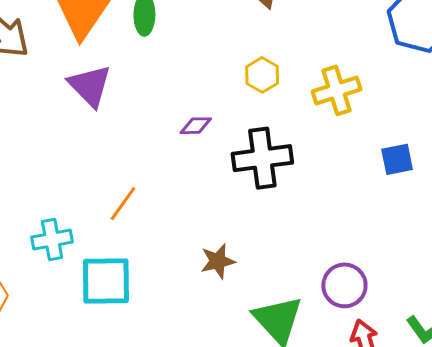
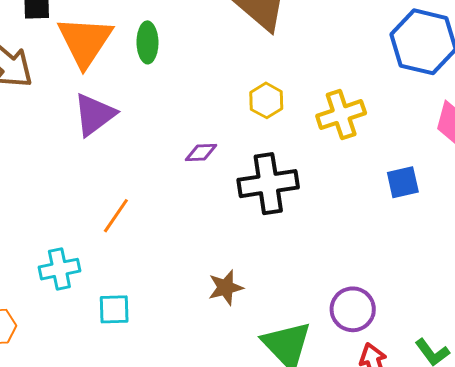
purple triangle: (90, 86) -> (94, 114), turned 39
orange line: (123, 204) -> (116, 216), moved
cyan square: (106, 281) -> (114, 309), size x0.6

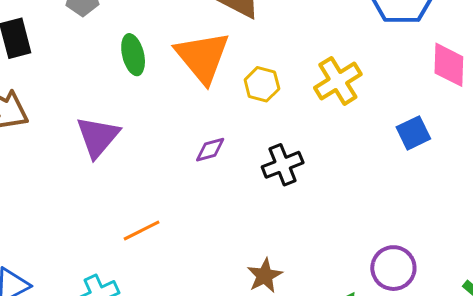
orange triangle: (85, 41) -> (202, 57), moved
black cross: (268, 184) -> (283, 165), size x0.7
orange line: (116, 216) -> (142, 231), turned 42

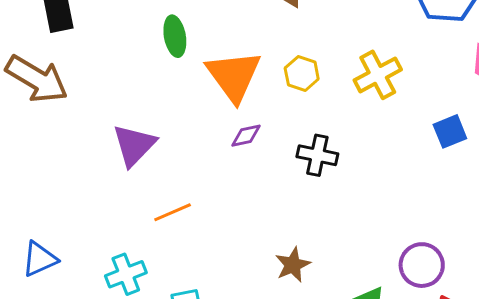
orange triangle: (202, 57) -> (234, 76), moved
purple triangle: (98, 137) -> (134, 145), moved
black cross: (283, 165) -> (317, 155), turned 30

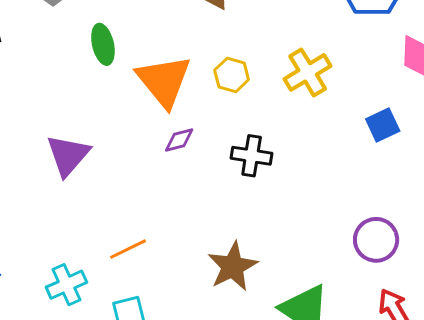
orange line: (173, 212) -> (128, 249), moved
brown star: (293, 265) -> (233, 266), size x1.4
purple circle: (422, 265) -> (376, 240), moved

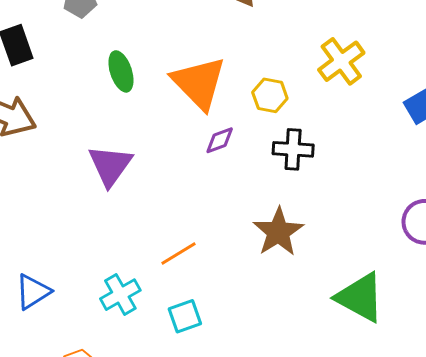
green ellipse: (103, 44) -> (121, 71), moved
yellow hexagon: (232, 75) -> (270, 95), moved
brown star: (233, 266) -> (278, 232), moved

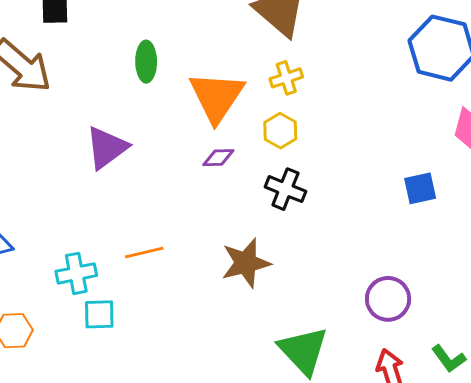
yellow cross: (341, 61) -> (286, 78), moved, size x0.7
cyan square: (185, 316) -> (99, 314), moved

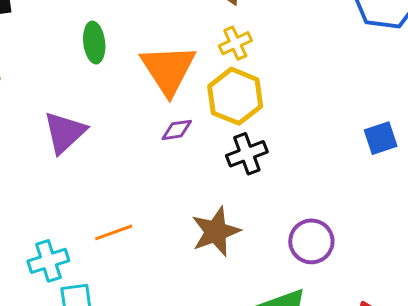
yellow hexagon: (280, 131) -> (235, 96), size x1.6
black cross: (285, 189) -> (247, 154), turned -36
purple circle: (388, 299) -> (311, 241), moved

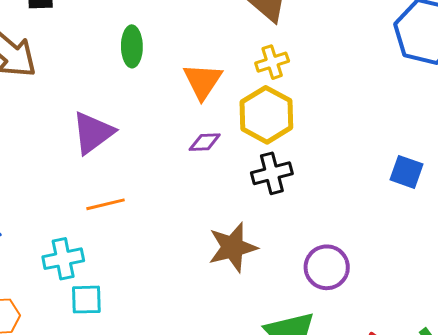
orange triangle: (168, 70) -> (203, 81), size x0.7
blue square: (381, 138) -> (406, 172), turned 32
orange line: (114, 232) -> (106, 204), moved

